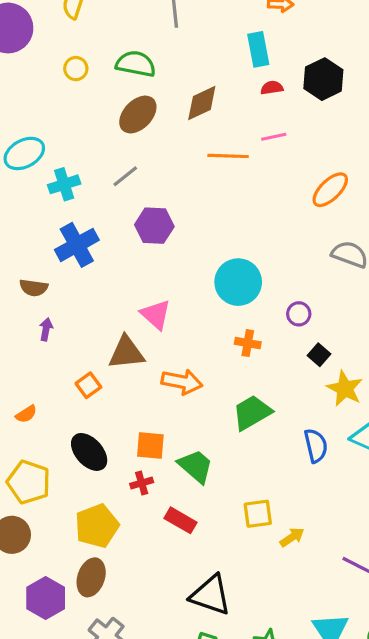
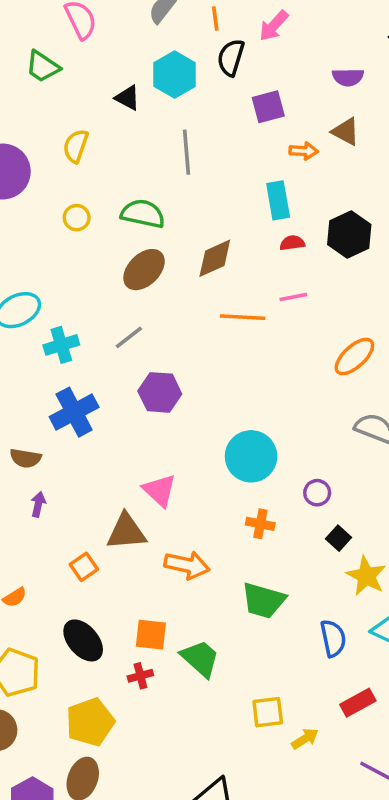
green trapezoid: (252, 413) -> (263, 600), turned -135
red rectangle: (181, 520) -> (358, 703), moved, turned -60

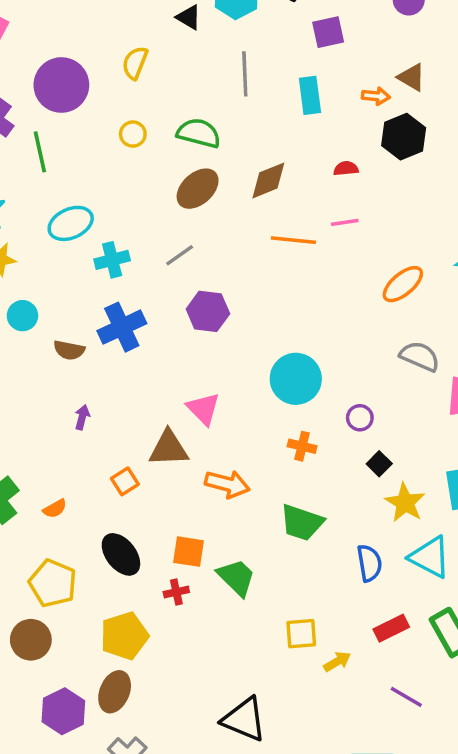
brown triangle: (346, 132) -> (412, 77), moved
orange arrow: (304, 151) -> (376, 96), moved
cyan rectangle: (278, 200) -> (310, 95), moved
black hexagon: (349, 234) -> (404, 137), moved
brown semicircle: (26, 458) -> (69, 350), moved

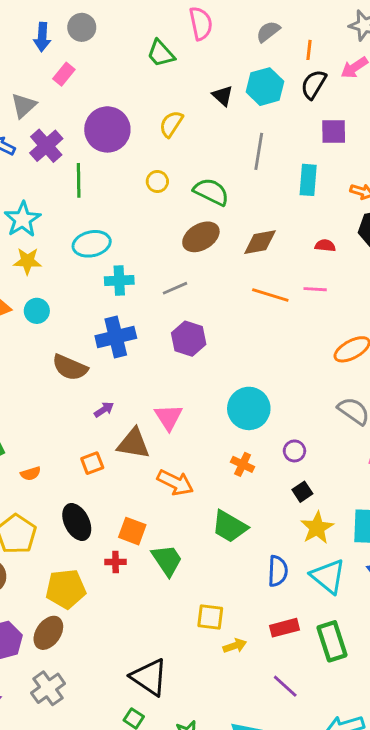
brown semicircle: (69, 350) -> (70, 367), moved, size x1.4
purple arrow: (82, 417) -> (104, 410), moved, turned 30

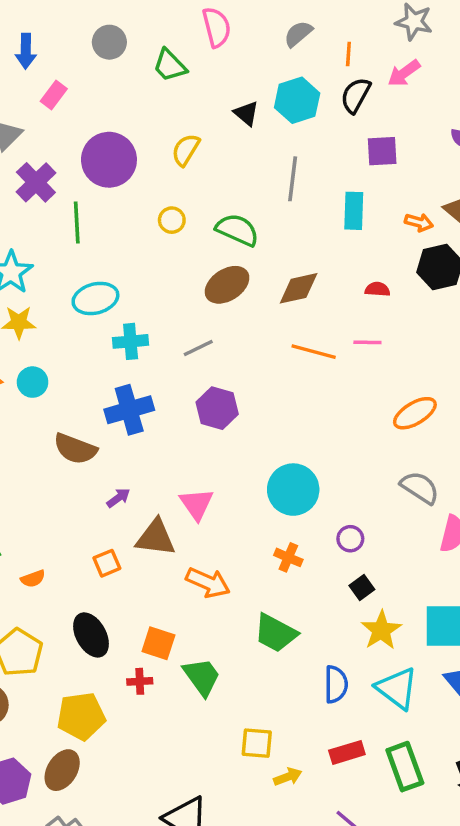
gray circle: (82, 27) -> (109, 42), moved

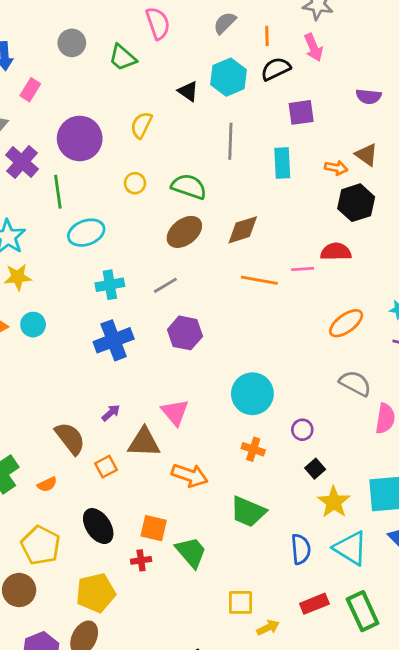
pink arrow: (404, 73) -> (313, 47), turned -72
black semicircle: (356, 95) -> (276, 69), turned 40
red semicircle: (377, 289) -> (336, 252), moved, size x1.5
cyan ellipse: (95, 298) -> (86, 233), moved
brown semicircle: (75, 449) -> (70, 438), moved, turned -144

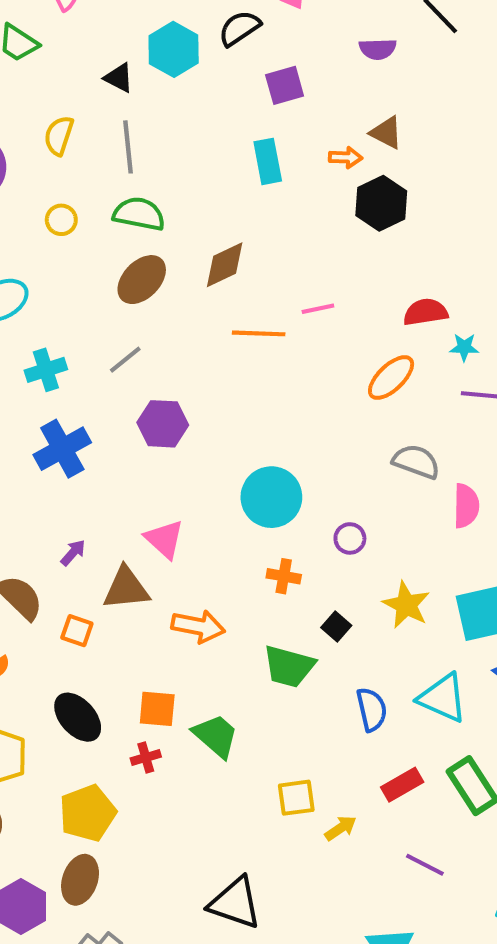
gray line: (230, 141) -> (128, 147), moved
red semicircle: (336, 252) -> (425, 312), moved
orange square: (106, 467) -> (77, 631), turned -35
black square: (315, 469) -> (336, 626), moved
yellow star: (334, 502) -> (406, 605), moved

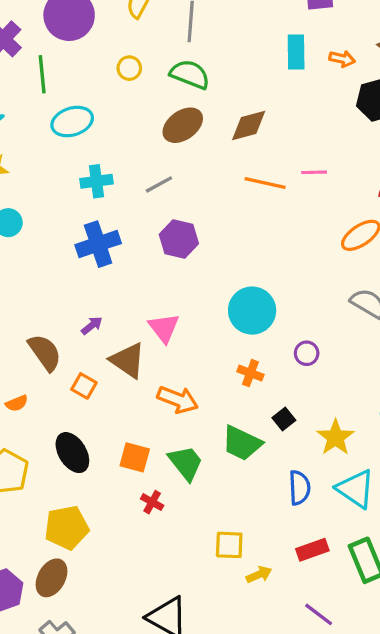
orange arrow: (346, 157) -> (342, 59), moved
brown triangle: (126, 588) -> (128, 360), turned 30
yellow star: (406, 605) -> (335, 437), moved
green trapezoid: (216, 736) -> (186, 463), moved
red cross: (146, 758) -> (152, 502), moved, turned 35

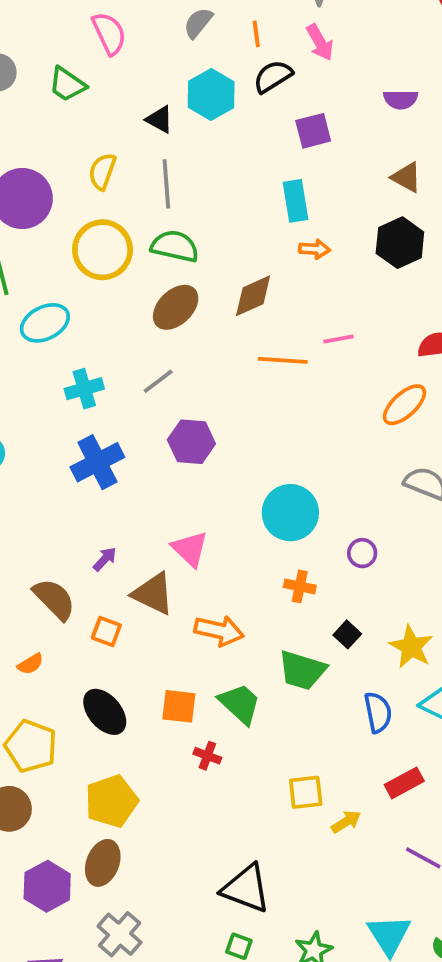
orange arrow: (342, 59) -> (314, 249), moved
yellow circle: (129, 68) -> (102, 250), size x2.0

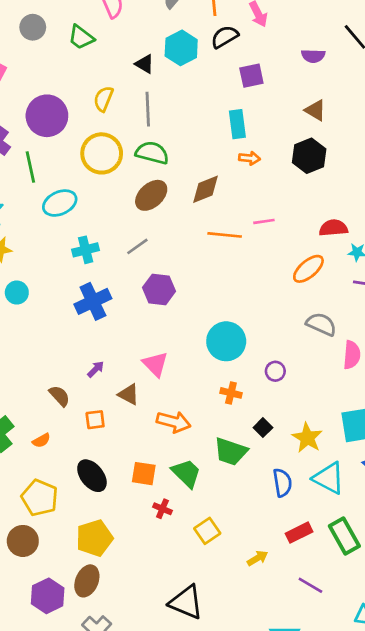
brown triangle: (153, 594) -> (129, 394), size x0.7
brown semicircle: (54, 599) -> (60, 396), size x0.7
orange square: (106, 632) -> (95, 420), turned -30
yellow square: (306, 792) -> (207, 531), moved, turned -30

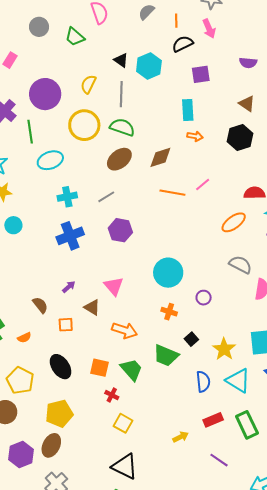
cyan hexagon: (181, 48) -> (149, 66), moved
pink line: (264, 221) -> (203, 184), turned -35
yellow square: (207, 531) -> (123, 423), moved, turned -30

